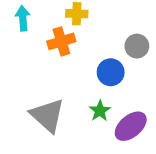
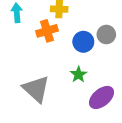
blue circle: (111, 72) -> (83, 42), moved
green star: (100, 111) -> (78, 74), moved

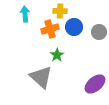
blue circle: (83, 42) -> (74, 27), moved
green star: (78, 74) -> (57, 55), moved

